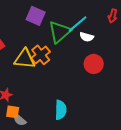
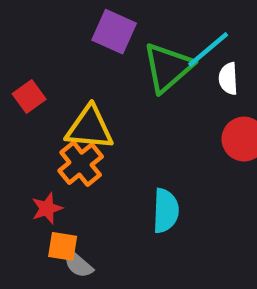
white semicircle: (87, 37) -> (228, 79), turned 72
orange cross: (41, 55) -> (81, 164), moved
cyan semicircle: (61, 110) -> (166, 211), moved

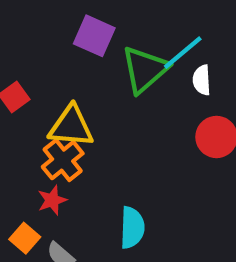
red star: (47, 208) -> (52, 200), moved
cyan semicircle: (166, 211) -> (132, 228), moved
orange square: (63, 246) -> (25, 238), moved, turned 32

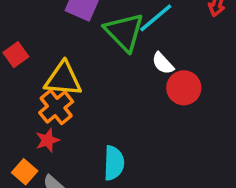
green triangle: (145, 70) -> (124, 32), turned -33
white semicircle: (202, 80) -> (163, 63), moved, turned -40

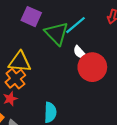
red circle: (184, 88) -> (92, 67), size x1.4

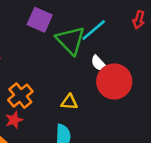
yellow triangle: (20, 62) -> (69, 102), moved, size x0.6

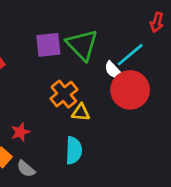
purple square: (40, 20) -> (48, 45), moved, turned -30
cyan line: (94, 30) -> (130, 55), moved
orange cross: (20, 96) -> (64, 94), moved

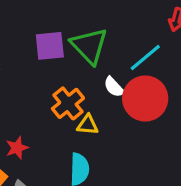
white semicircle: (113, 70) -> (114, 87), moved

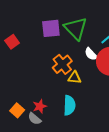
red star: (17, 148) -> (40, 106), moved

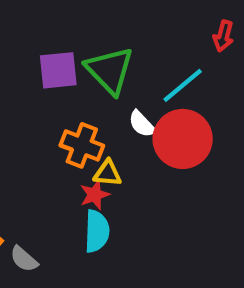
orange cross: (62, 64) -> (82, 145), turned -30
red star: (40, 106) -> (95, 195), moved

